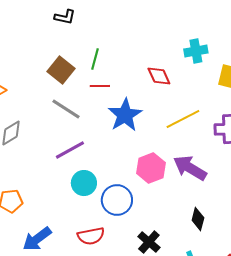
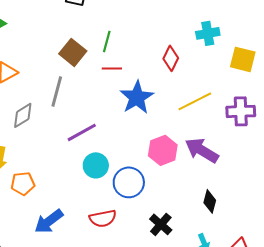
red diamond: (159, 76) -> (171, 58), turned 50
gray line: (66, 109) -> (57, 91), moved, turned 72

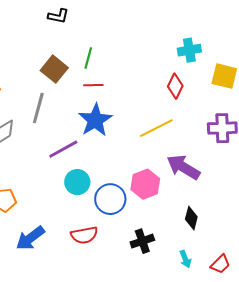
red diamond: (171, 58) -> (175, 86), moved
blue star: (137, 97) -> (95, 120), moved
yellow line: (195, 101) -> (156, 128), moved
pink hexagon: (163, 150) -> (145, 184), moved
black cross: (161, 224) -> (142, 241), turned 30

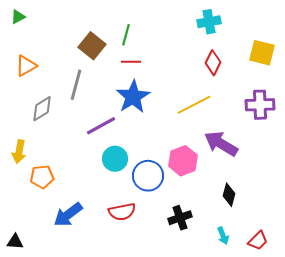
cyan cross: (189, 50) -> (209, 22), moved

